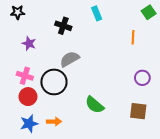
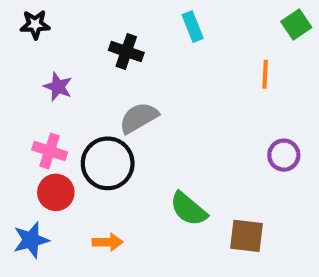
brown square: (138, 111) -> (247, 236), moved
blue star: (29, 124) -> (31, 240), moved

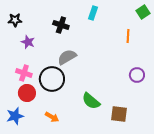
black star: (35, 25) -> (15, 20), moved
cyan rectangle: (193, 27) -> (93, 13), turned 40
orange arrow: (108, 242) -> (52, 117), turned 32

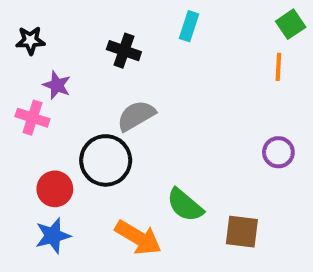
orange line: (128, 36) -> (278, 67), moved
pink cross: (24, 73) -> (32, 118), moved
blue star: (15, 116) -> (53, 236), moved
orange arrow: (52, 117) -> (138, 238), moved, size x1.6

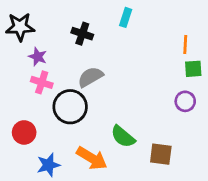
green square: (291, 24) -> (193, 69), moved, turned 30
black star: (30, 40) -> (20, 27), size x1.5
pink cross: (32, 118) -> (42, 82), moved
red circle: (55, 189) -> (24, 132), moved
blue star: (53, 236) -> (48, 165), moved

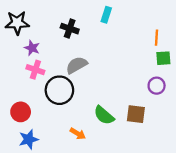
brown square: (161, 154) -> (136, 114), moved
orange arrow: (92, 158) -> (78, 134), size x0.6
blue star: (48, 165) -> (29, 139), moved

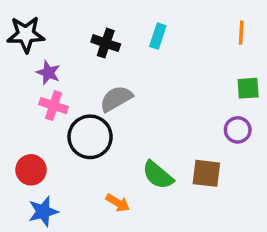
cyan rectangle: (106, 15) -> (158, 36), moved
orange line: (157, 38) -> (241, 33), moved

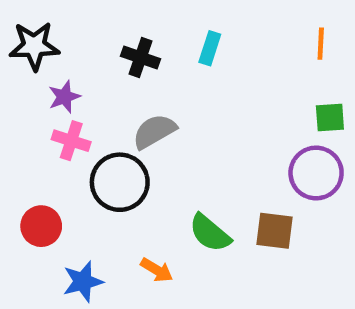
purple star: (48, 73) -> (64, 97), turned 30
purple circle: (238, 130) -> (316, 173), size x1.5
blue star: (43, 212) -> (83, 282), moved

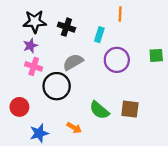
orange line: (321, 44) -> (120, 14), moved
black star: (34, 46) -> (35, 22), moved
cyan rectangle: (210, 48) -> (99, 35), moved
purple circle: (316, 173) -> (117, 60), moved

